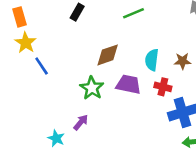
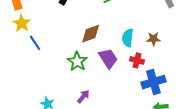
purple trapezoid: (129, 84) -> (108, 58), turned 45
purple arrow: (81, 122) -> (83, 96), moved

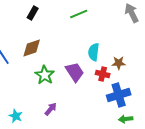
brown diamond: (91, 34) -> (32, 48), moved
brown star: (153, 39) -> (119, 63), moved

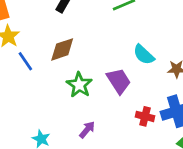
cyan semicircle: (94, 52) -> (144, 55), turned -54
red cross: (103, 74) -> (145, 116), moved

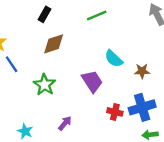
brown diamond: (62, 49) -> (54, 44), moved
green star: (79, 85) -> (44, 85), moved

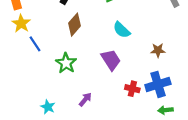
brown diamond: (54, 44) -> (75, 25), turned -30
cyan semicircle: (114, 59) -> (122, 30), moved

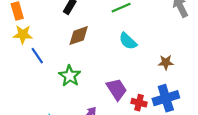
yellow star: (21, 24) -> (23, 34), turned -30
brown diamond: (75, 25) -> (79, 36), turned 30
purple trapezoid: (111, 60) -> (117, 89), moved

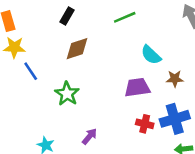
cyan semicircle: (128, 41) -> (151, 55), moved
purple trapezoid: (117, 89) -> (137, 87), moved, turned -65

